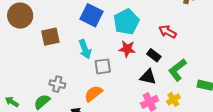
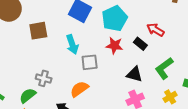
black rectangle: (154, 55) -> (140, 44), moved
yellow cross: (173, 99) -> (170, 97), moved

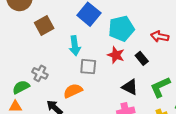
red arrow: (155, 30) -> (160, 36), moved, turned -30
brown square: (38, 31) -> (44, 26), turned -30

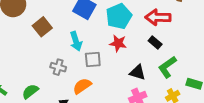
red arrow: (160, 36) -> (158, 17), size x1.4
black rectangle: (142, 58) -> (155, 43), moved
gray cross: (40, 73) -> (58, 67), moved

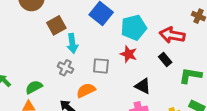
cyan arrow: (76, 41) -> (72, 43), moved
green L-shape: (167, 67) -> (190, 76), moved, turned 35

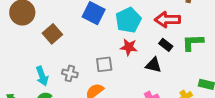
cyan arrow: (72, 43) -> (42, 76), moved
green L-shape: (190, 76) -> (193, 42), moved
black triangle: (143, 86) -> (153, 65), moved

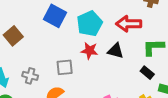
black rectangle: (166, 45) -> (147, 73), moved
black triangle: (153, 65) -> (116, 51), moved

